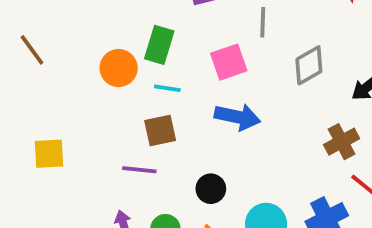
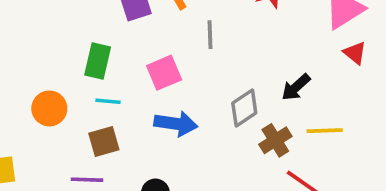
gray line: (263, 22) -> (210, 35), moved
gray diamond: (309, 65) -> (244, 108), moved
orange circle: (119, 68) -> (49, 108), moved

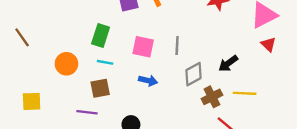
gray line: (210, 35) -> (177, 45), moved
pink square: (164, 73) -> (143, 47), turned 30
blue arrow: (176, 124) -> (148, 81), size x0.7

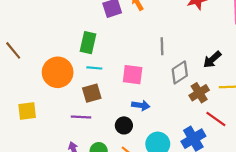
pink square: (143, 47) -> (133, 75), moved
orange circle: (66, 64) -> (58, 72), size x1.4
blue arrow: (148, 81) -> (141, 105), moved

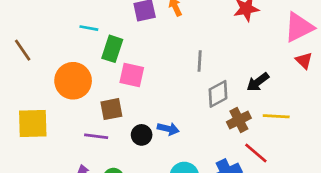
cyan line: (94, 68) -> (89, 28), moved
pink square: (133, 75) -> (132, 75), moved
yellow square: (27, 111) -> (33, 123), size x1.4
black circle: (124, 125) -> (142, 135), moved

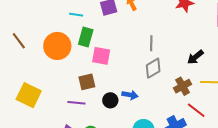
cyan line: (89, 28) -> (76, 15), moved
orange circle: (73, 81) -> (57, 46), moved
gray diamond: (218, 94) -> (153, 68), moved
yellow square: (33, 123) -> (29, 95), turned 30

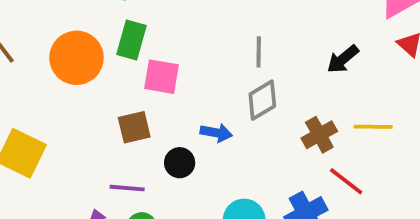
black arrow: (195, 57) -> (343, 59), moved
blue arrow: (130, 95) -> (216, 133), moved
purple line: (76, 103) -> (127, 188), moved

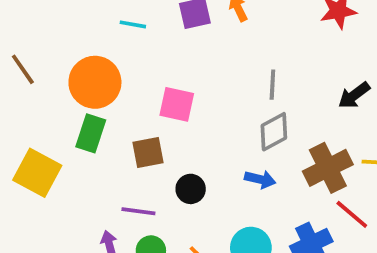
green rectangle: (132, 40) -> (91, 133), moved
blue arrow: (216, 133) -> (260, 179), moved
brown cross: (319, 135) -> (328, 168), size x1.4

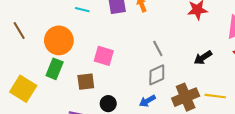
gray line: (272, 85) -> (158, 48), turned -35
blue arrow: (260, 179) -> (147, 101), turned 133

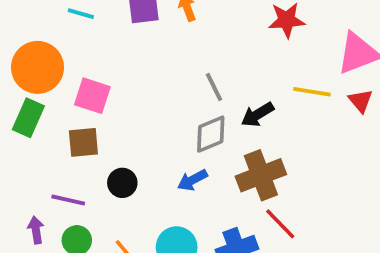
pink square: (104, 56) -> (92, 96), moved
black arrow: (203, 58) -> (257, 115), moved
yellow line: (215, 96) -> (312, 92), moved

